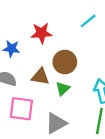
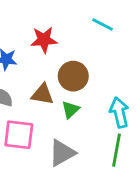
cyan line: (88, 21) -> (103, 24), turned 66

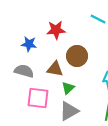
green triangle: (70, 110) -> (68, 88), moved

